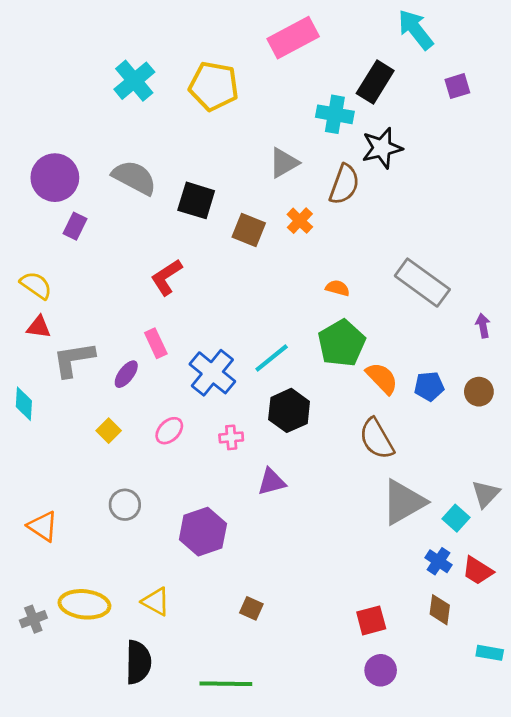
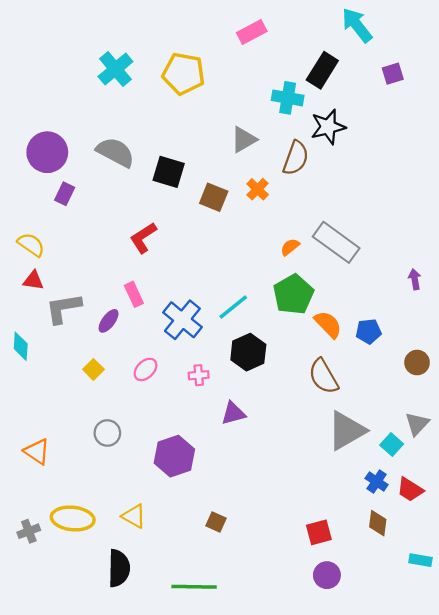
pink rectangle: (293, 38) -> (252, 32), size x0.7
gray rectangle: (422, 283) -> (336, 242), moved
orange semicircle: (338, 288) -> (290, 247), turned -54
brown circle: (479, 392) -> (417, 363), moved

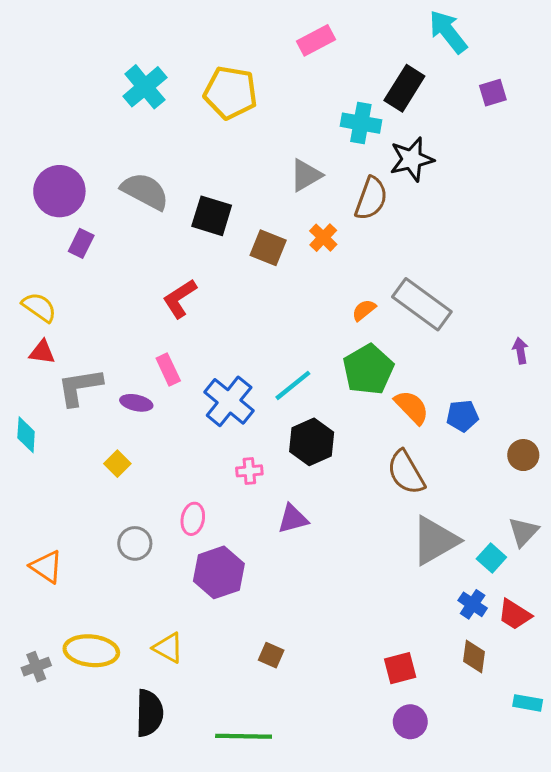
purple ellipse: (109, 321) -> (136, 403), turned 65
pink ellipse: (145, 369) -> (193, 519), moved, turned -35

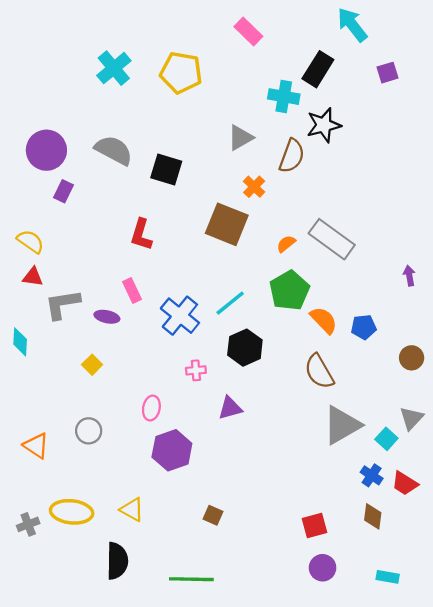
pink rectangle: (316, 40) -> (248, 32), turned 72
brown square: (268, 248) -> (227, 224), moved, size x1.5
red L-shape: (180, 298) -> (141, 235), turned -40
gray circle: (135, 543) -> (89, 431), moved
cyan rectangle: (528, 703) -> (388, 577), moved

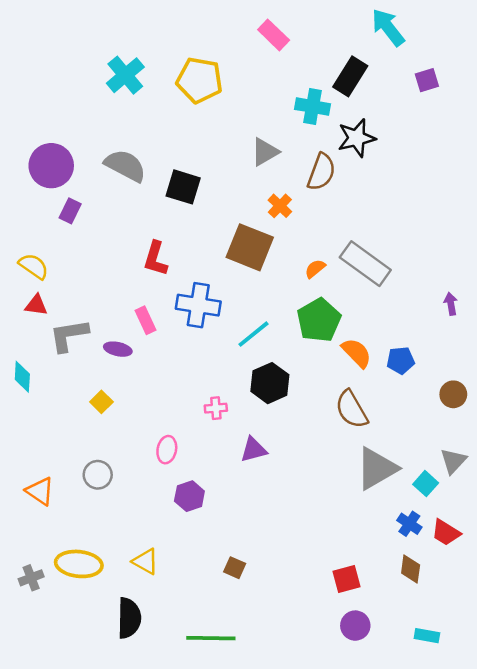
blue cross: (180, 316) -> (198, 305), moved, turned -30
purple hexagon: (172, 450) -> (189, 496), size x0.7

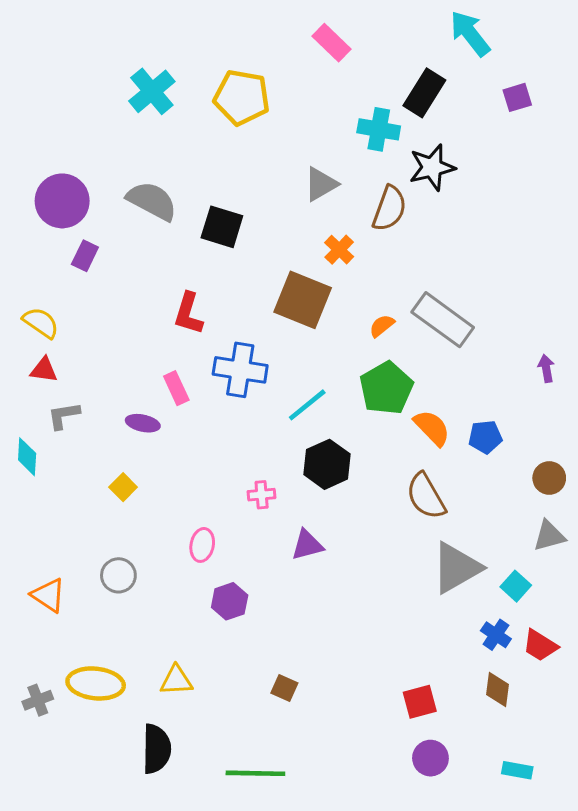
gray L-shape: (69, 335) -> (64, 416), moved, size x0.7
gray triangle: (453, 461) -> (549, 536), moved, turned 32
yellow triangle: (145, 561) -> (176, 680), turned -32

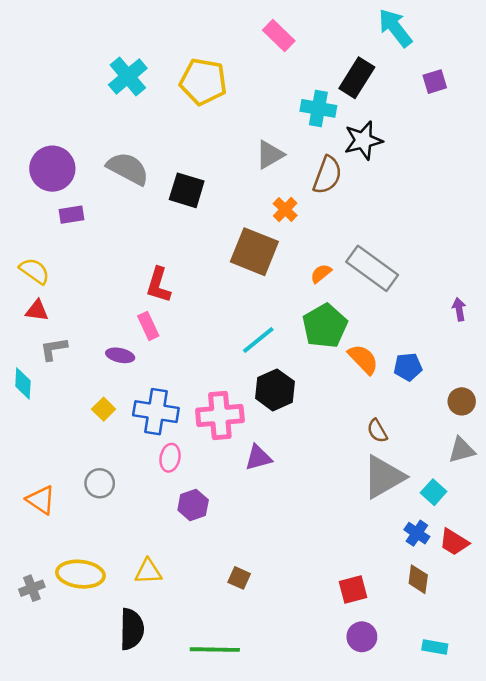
purple rectangle: (85, 256) -> (72, 215), turned 55
red L-shape: (188, 314) -> (159, 285), moved
blue cross: (240, 370) -> (156, 412), moved
pink cross: (262, 495) -> (220, 415), size x2.0
brown semicircle: (426, 496) -> (377, 431), moved, size x0.6

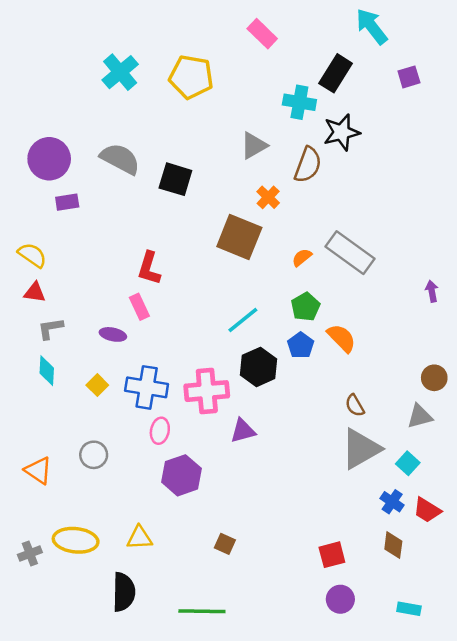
green pentagon: (325, 326) -> (305, 307), size x0.7
blue pentagon: (408, 367) -> (301, 345), moved, turned -30
cyan diamond: (23, 383) -> (47, 371), moved
gray triangle: (462, 450) -> (420, 416), moved
purple hexagon: (193, 505) -> (182, 475), size x1.4

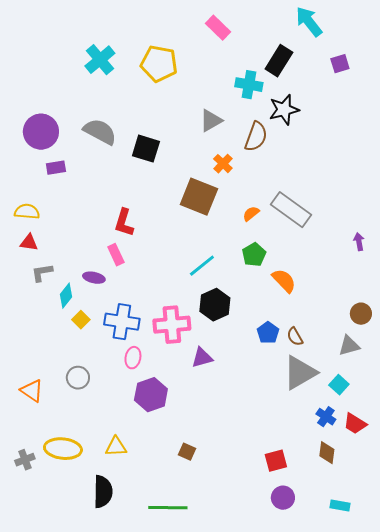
yellow semicircle: (32, 255) -> (27, 212), turned -30
blue pentagon: (301, 345) -> (268, 333), moved
cyan diamond: (47, 371) -> (66, 296), moved, turned 35

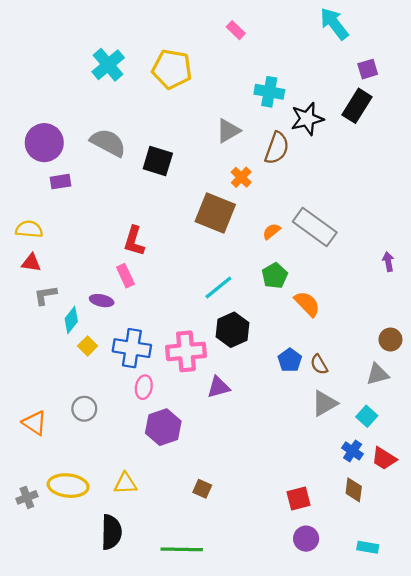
pink rectangle: (218, 28) -> (236, 30), size x0.7
black rectangle: (279, 61) -> (357, 106), moved
gray triangle: (300, 373) -> (324, 403), size x0.7

